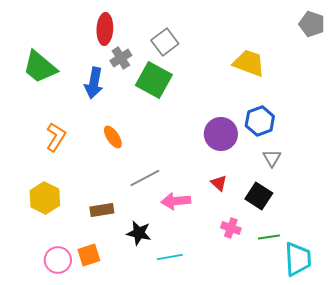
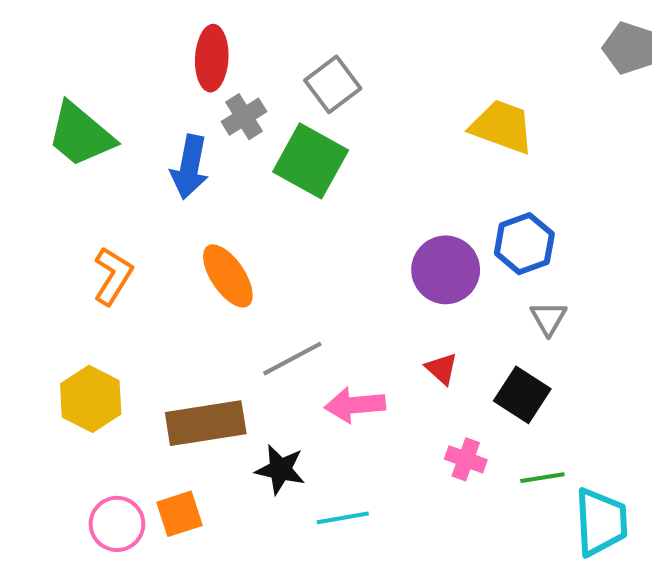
orange ellipse: (113, 137) -> (228, 276), size x1.4
brown rectangle: (102, 210) -> (206, 423), size x1.6

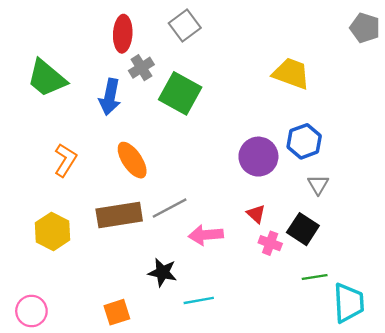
gray square: (333, 84) -> (185, 26), moved
brown rectangle: (206, 423) -> (119, 215), moved
pink cross: (466, 459) -> (270, 243), moved
orange square: (179, 514) -> (117, 312), moved
pink circle: (117, 524) -> (31, 311), moved

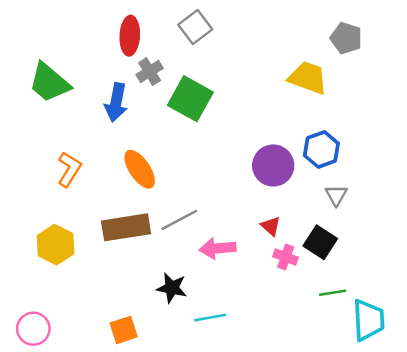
gray pentagon: (365, 28) -> (346, 38), moved

